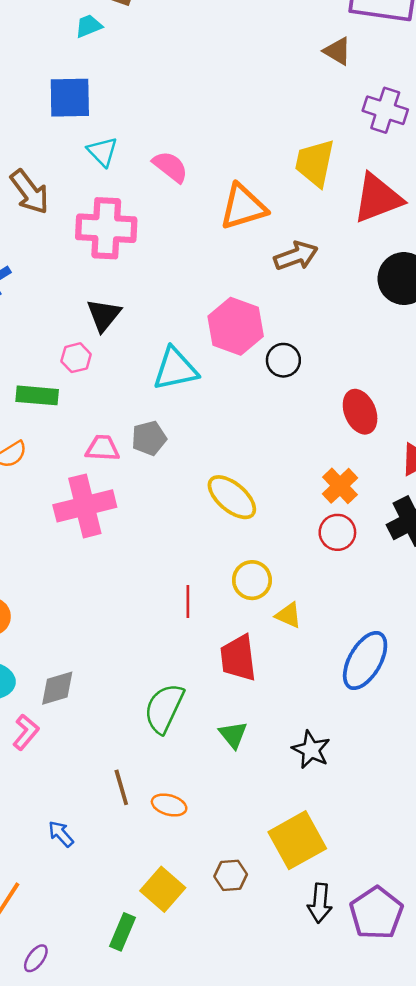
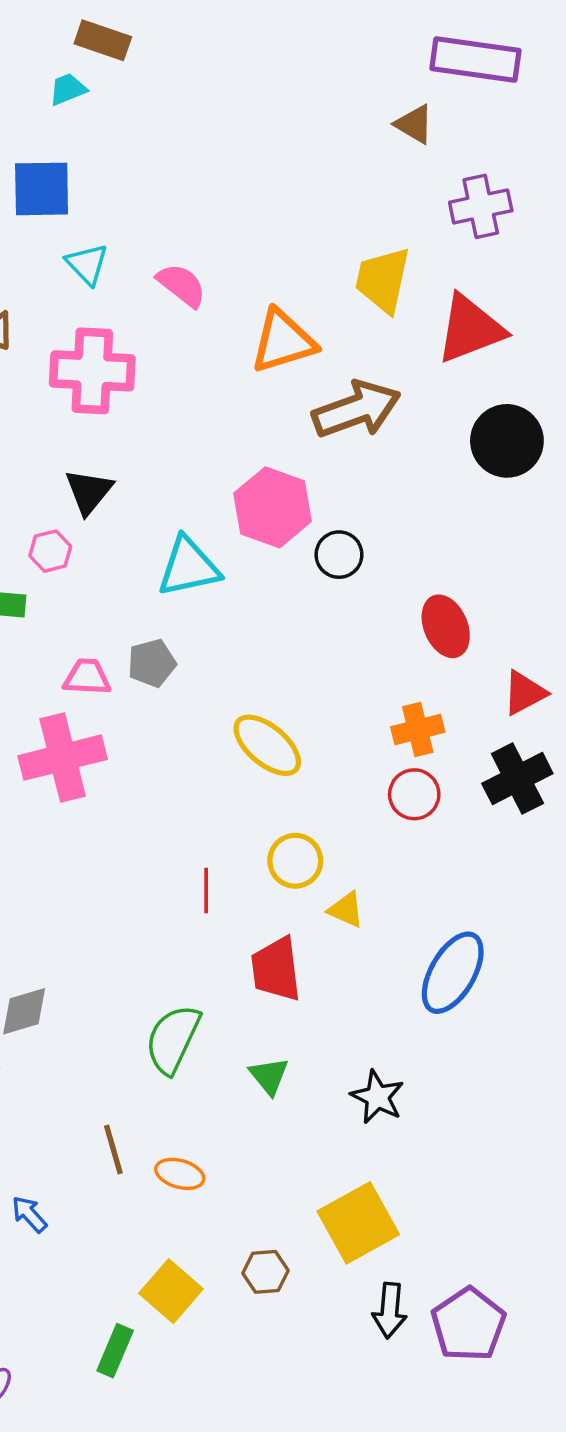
purple cross: (385, 110) -> (481, 206), turned -30
brown arrow: (296, 256) -> (356, 409), size x1.4
orange cross: (340, 486) -> (418, 730), turned 30

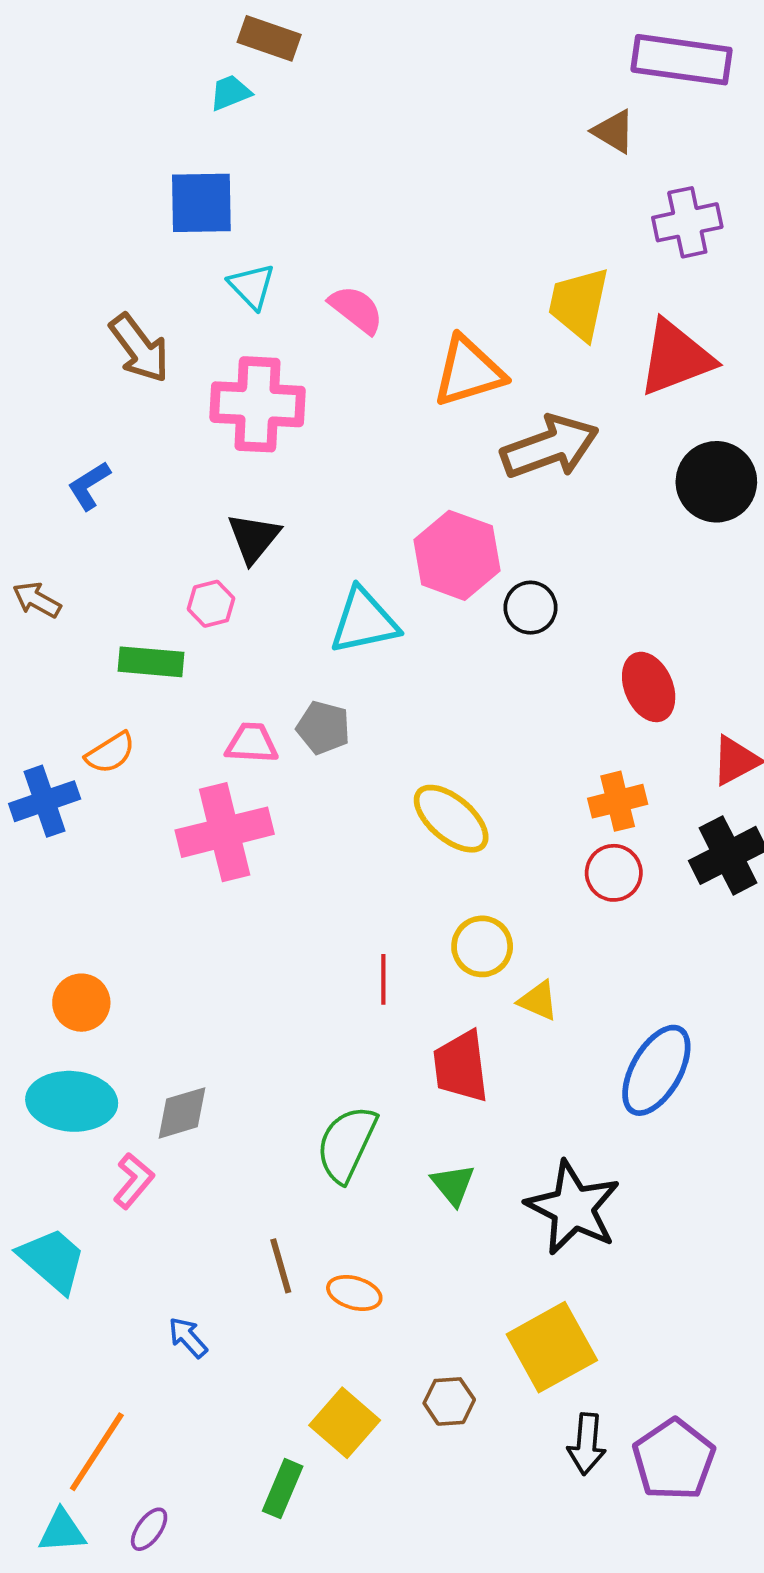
gray pentagon: (152, 663) -> (323, 728), turned 30
black star: (377, 1097) -> (573, 1208), size x1.6

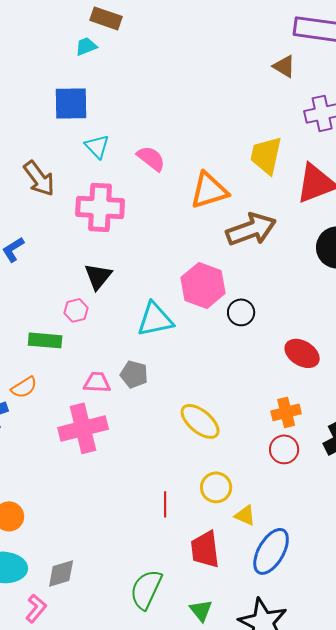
red ellipse: (649, 687) -> (302, 353), turned -36
blue ellipse: (656, 1070) -> (271, 551), moved

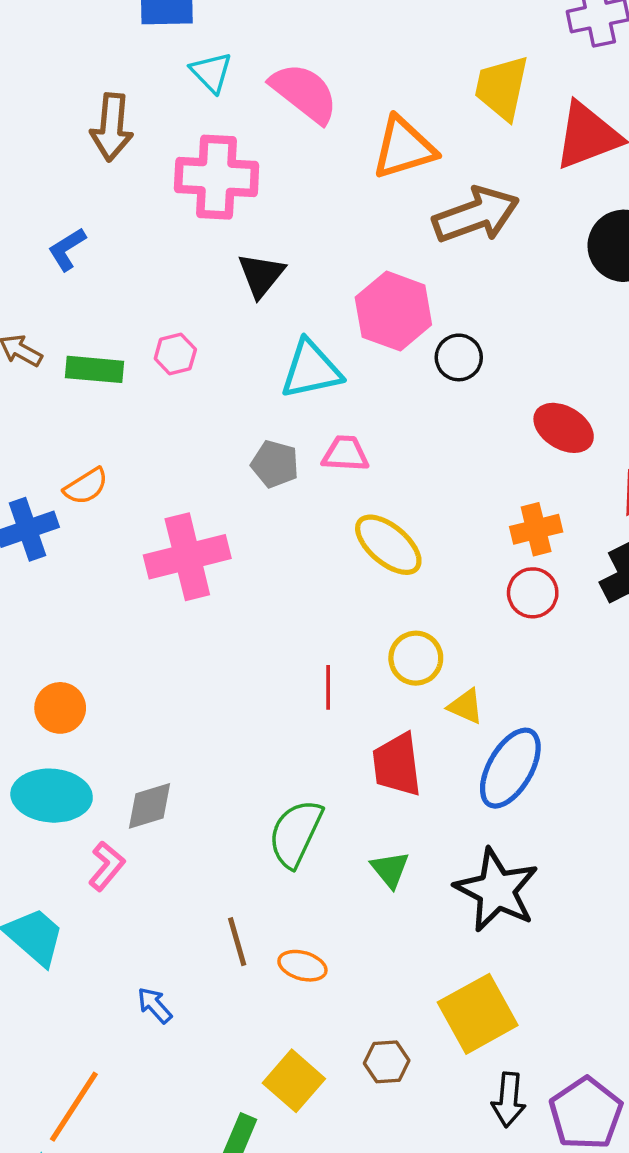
pink semicircle: (151, 158) -> (304, 93), size x1.4
brown arrow: (39, 178) -> (112, 127), turned 42
black triangle: (98, 276) -> (261, 275), moved
green rectangle: (45, 340) -> (95, 369), moved
pink trapezoid: (97, 382) -> (345, 454), moved

